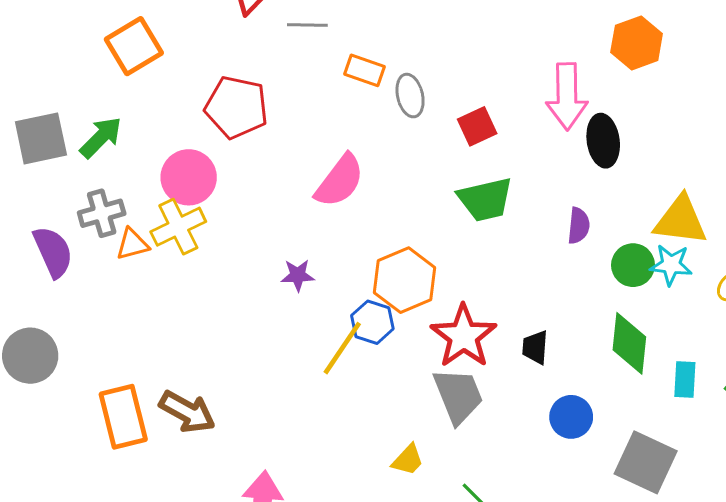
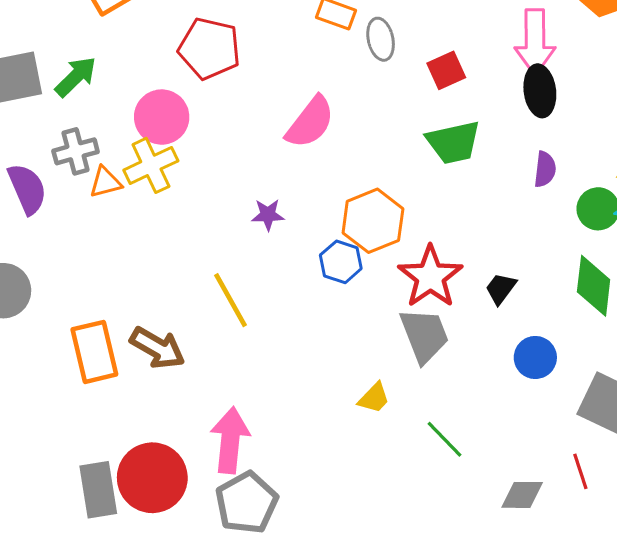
black ellipse: (603, 141) -> (540, 91), moved
black trapezoid: (535, 347) -> (501, 289), turned 32
yellow line: (342, 348) -> (230, 300), moved, turned -64

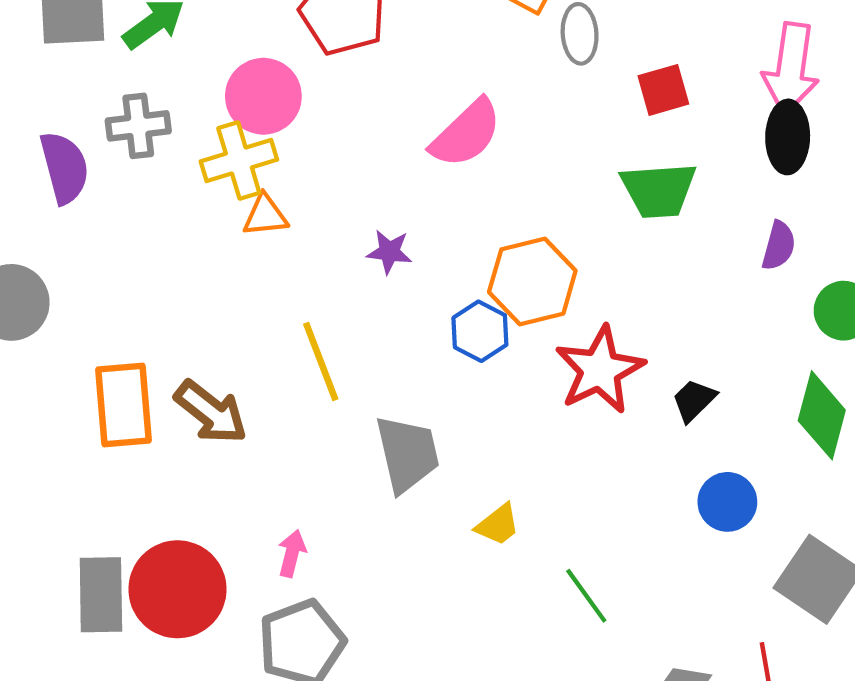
orange triangle: (105, 182) -> (265, 215), moved
gray trapezoid: (424, 335) -> (407, 454), moved
pink arrow: (230, 440) -> (292, 553), size x0.5

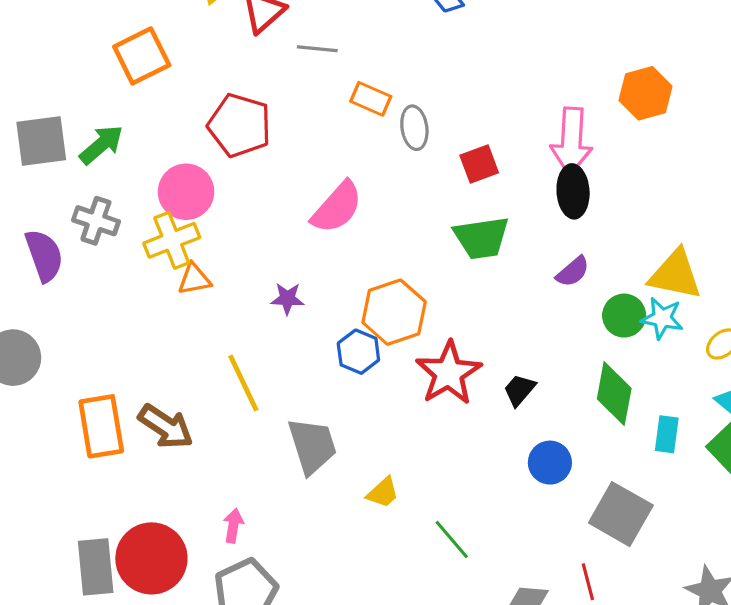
gray cross: (138, 126) -> (96, 221), turned 30
purple semicircle: (779, 246) -> (573, 272), turned 39

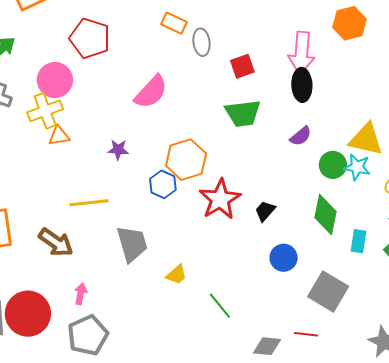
yellow line: (243, 383) -> (89, 203), turned -72
brown arrow: (166, 427) -> (56, 242), moved
red line: (588, 582) -> (306, 334), turned -70

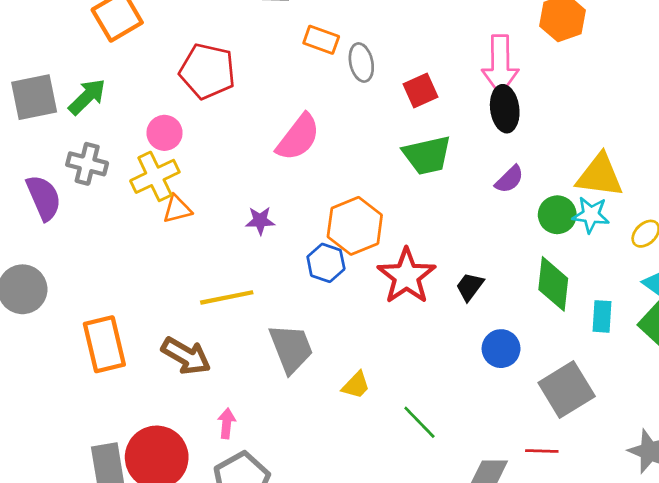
pink circle: (55, 80) -> (165, 133), size x0.7
gray square: (328, 292) -> (567, 390), turned 33

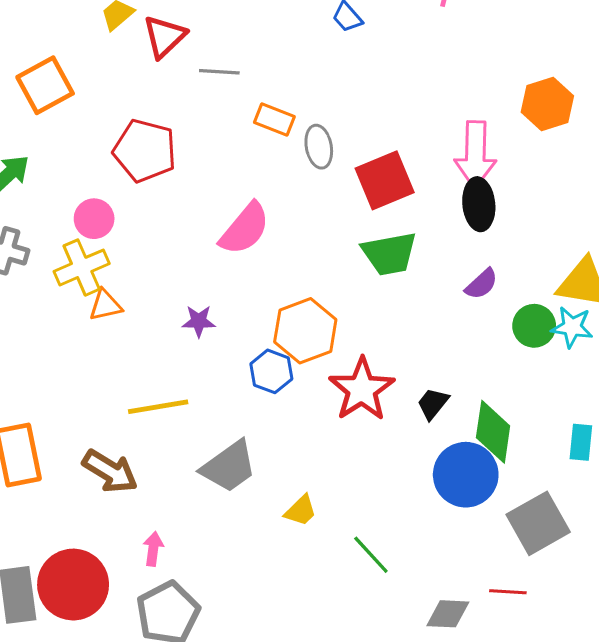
red square: (421, 90) -> (385, 180), size x1.5
green diamond: (553, 284) -> (493, 432), moved
gray trapezoid: (291, 348) -> (229, 467), turned 74
blue circle: (501, 349) -> (466, 475), size x1.5

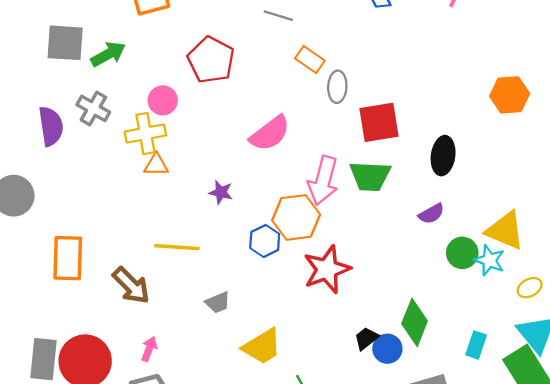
pink arrow: (475, 154) -> (323, 181), moved
black trapezoid: (433, 404) -> (366, 338), moved
gray trapezoid: (229, 467) -> (218, 302), size x0.6
blue circle: (466, 475) -> (387, 349), size x0.6
yellow trapezoid: (301, 511) -> (262, 346), size x1.6

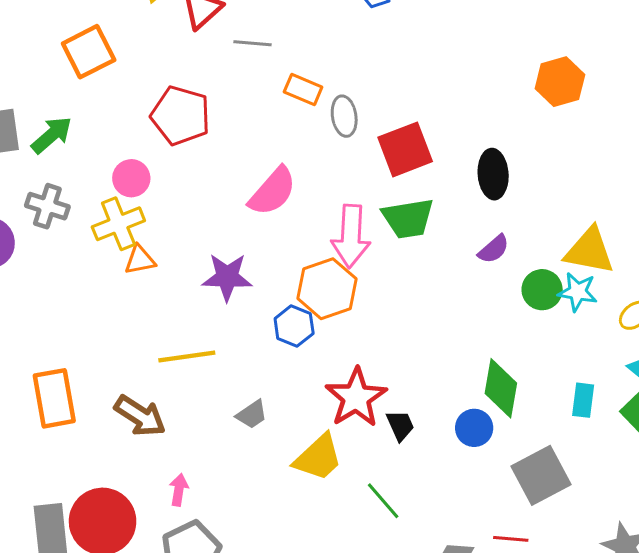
purple star: (221, 192) -> (227, 277), size x1.6
red star: (327, 269) -> (356, 398), moved
black trapezoid: (366, 338) -> (400, 425), moved, turned 116

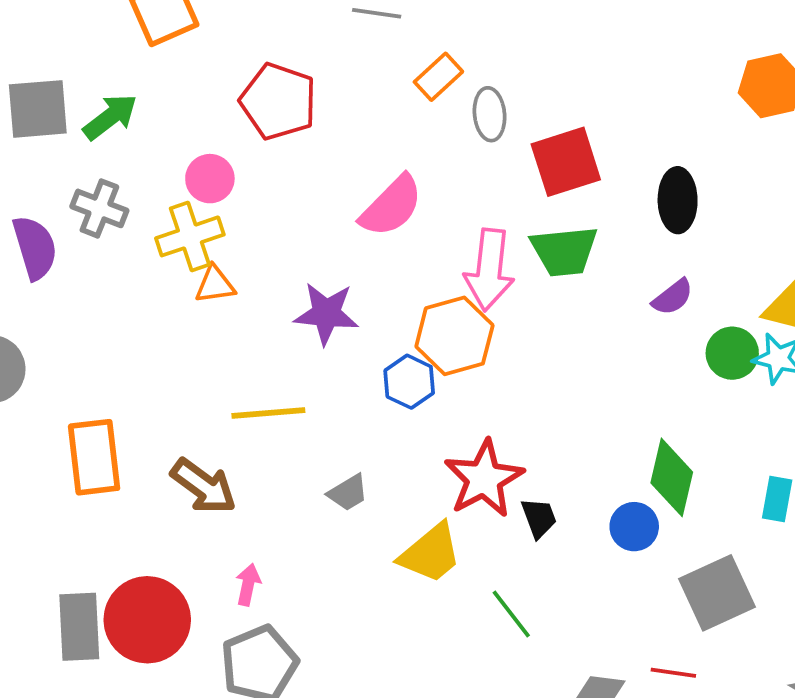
orange rectangle: (303, 89) -> (438, 77), turned -69

